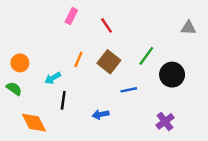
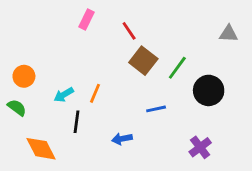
orange line: (78, 59) -> (95, 93), moved
brown square: (109, 62) -> (143, 61), moved

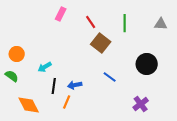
green line: (177, 68) -> (125, 23), moved, turned -36
orange line: (95, 93) -> (67, 102), moved
blue line: (156, 109) -> (110, 77), turned 48
blue arrow: (122, 139) -> (75, 85), moved

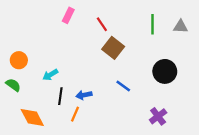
green line: (125, 23) -> (152, 24), moved

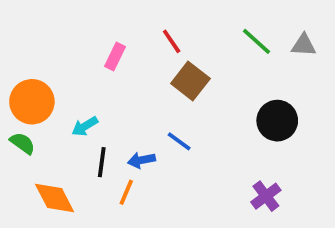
pink rectangle: (68, 15) -> (115, 56), moved
green line: (152, 24) -> (256, 41), turned -48
orange circle: (19, 60) -> (32, 102), size x1.5
blue line: (123, 86) -> (179, 141), moved

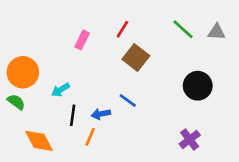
red line: (172, 41) -> (122, 29), turned 66

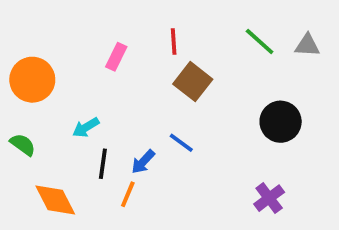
red line: (122, 29) -> (174, 41), turned -36
orange circle: (23, 72) -> (32, 80), moved
blue arrow: (101, 114) -> (143, 162), turned -36

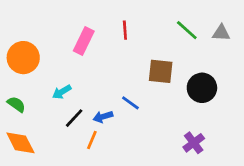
pink rectangle: (116, 57) -> (84, 41), size x1.4
brown square: (193, 82) -> (161, 71), moved, turned -32
blue arrow: (143, 162) -> (103, 117), turned 30
black line: (103, 164) -> (74, 118), turned 35
orange diamond: (55, 200) -> (20, 143), moved

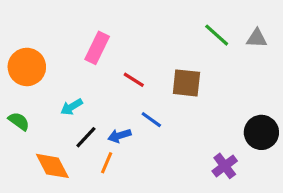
red line: (125, 30) -> (134, 80), moved, turned -54
black circle: (202, 88) -> (261, 132), moved
orange diamond: (20, 143) -> (52, 166), moved

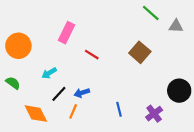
green line: (217, 35) -> (151, 13), moved
brown square: (186, 83) -> (140, 52), moved, turned 35
blue line: (151, 120) -> (119, 109), moved, turned 40

